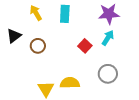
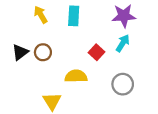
black triangle: (14, 36) -> (20, 52), moved
yellow semicircle: (70, 83) -> (76, 76), moved

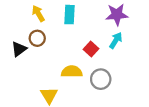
brown circle: (43, 52) -> (37, 38), moved
gray circle: (123, 84) -> (101, 79), moved

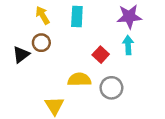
cyan arrow: (116, 40) -> (128, 45), turned -35

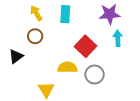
cyan arrow: (128, 45) -> (118, 38), moved
black triangle: (21, 55) -> (16, 56), moved
red square: (101, 55) -> (85, 46), size x1.5

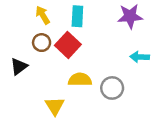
cyan arrow: (118, 38) -> (140, 57), moved, turned -84
red square: (85, 46) -> (68, 45), moved

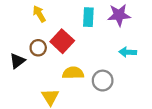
cyan rectangle: (77, 16) -> (88, 17), moved
brown circle: (42, 43) -> (38, 48), moved

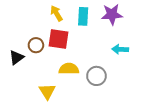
yellow arrow: (39, 14) -> (56, 13), moved
red square: (62, 41) -> (59, 39), turned -35

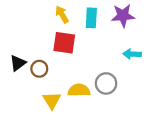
brown circle: (36, 45) -> (39, 69), moved
yellow semicircle: (69, 69) -> (79, 90), moved

